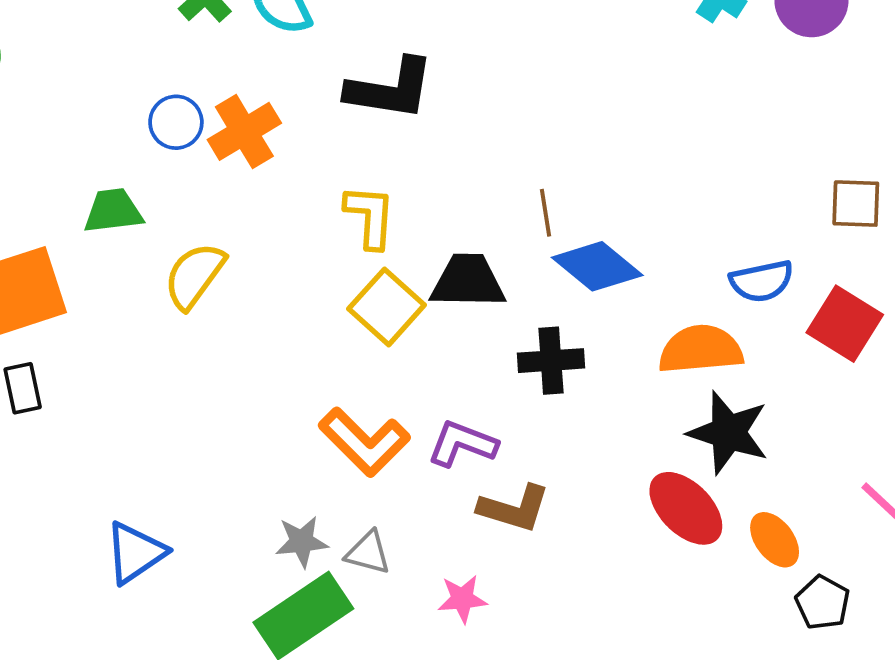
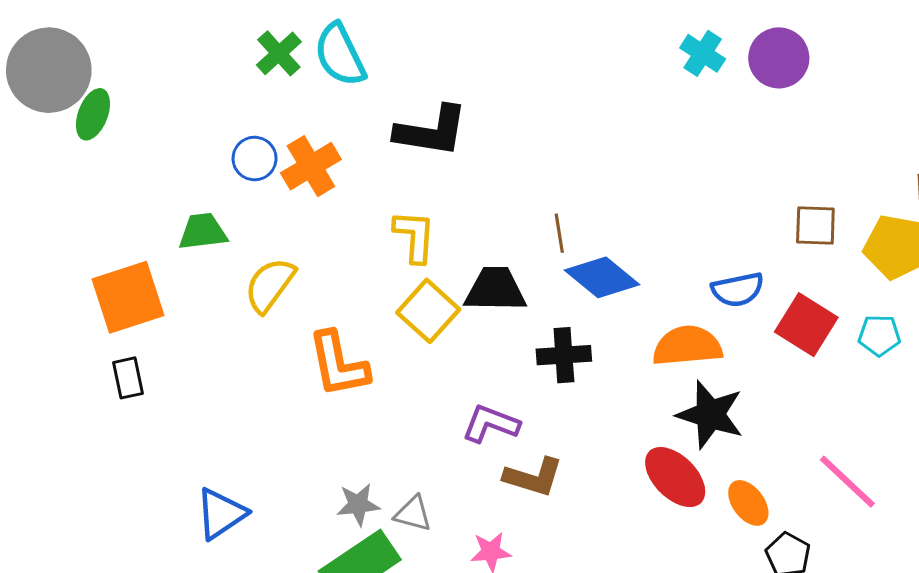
orange L-shape: (364, 442) -> (338, 364), moved, turned 34

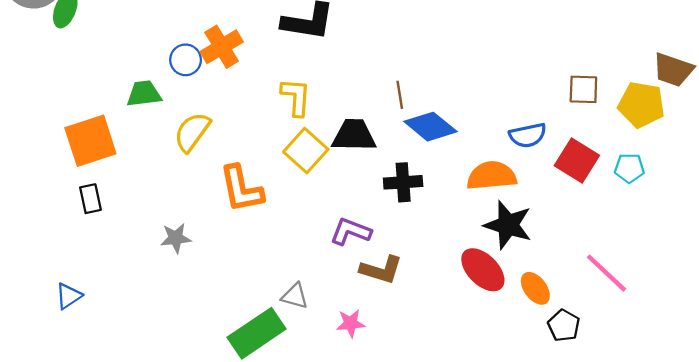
blue circle: (255, 159) -> (186, 60), moved
gray star: (358, 504) -> (176, 238), moved
blue triangle: (221, 514) -> (69, 296), moved, size x0.7

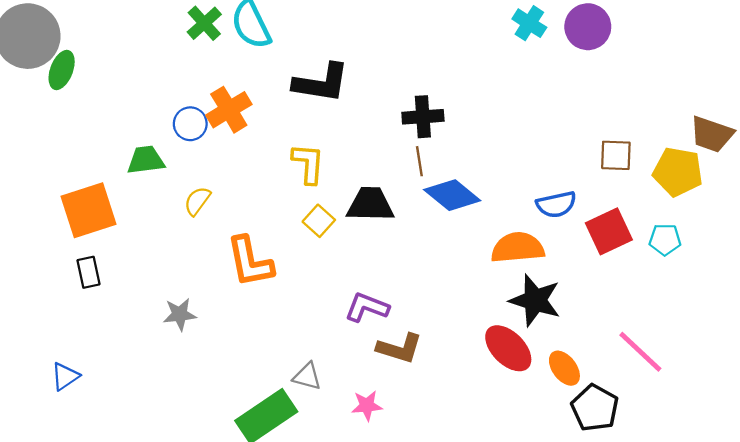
yellow semicircle: (192, 132) -> (197, 201), size x0.7
yellow square: (306, 151) -> (319, 221), size x0.7
red square: (577, 160) -> (609, 231), turned 33
black cross: (403, 182) -> (423, 117), moved
black pentagon: (564, 326) -> (595, 408), size x1.4

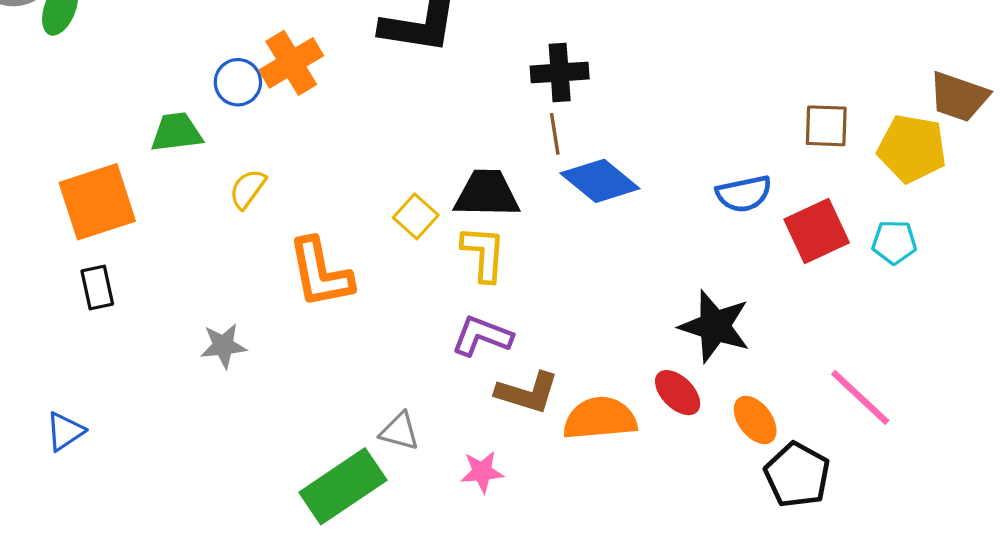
yellow L-shape: (308, 164) -> (484, 254), moved
orange semicircle: (518, 248) -> (600, 418), moved
red ellipse: (508, 348) -> (678, 393), size x0.7

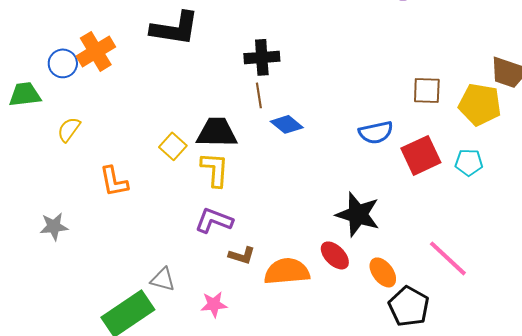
blue diamond: (600, 181) -> (287, 124), size x0.7
orange L-shape: (320, 273) -> (114, 181), size x0.7
brown L-shape: (527, 393) -> (242, 255), size x0.7

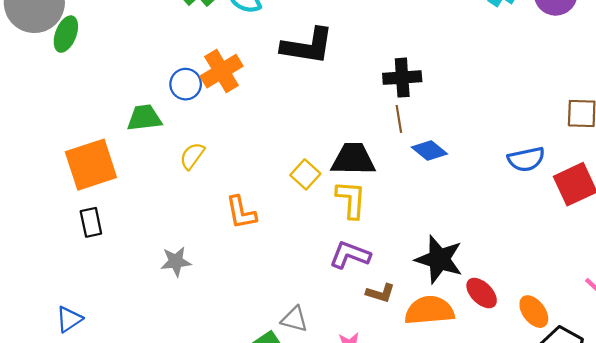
black star: (358, 214) -> (439, 259), moved

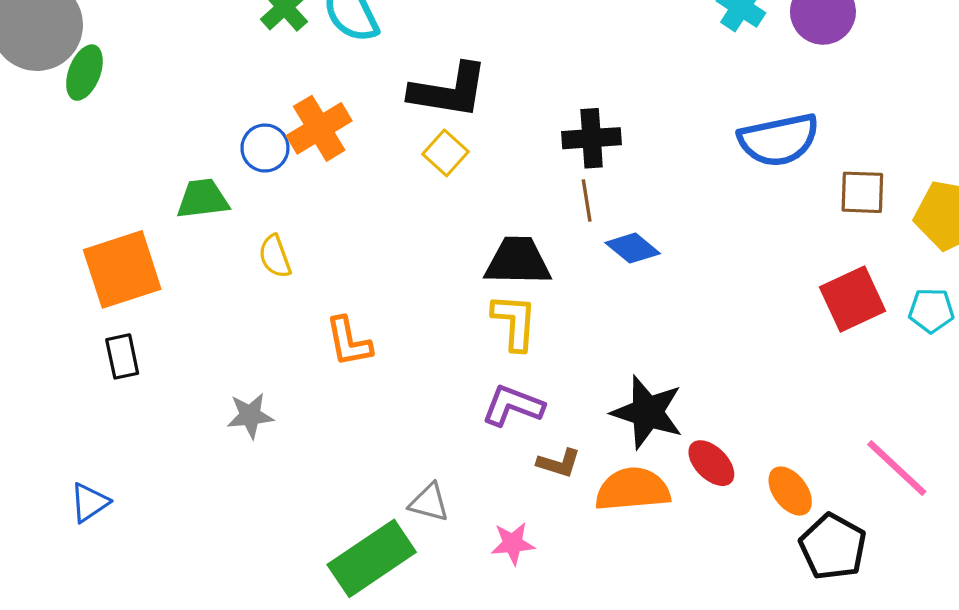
yellow semicircle: (192, 156) -> (275, 256), turned -56
blue semicircle: (526, 159) -> (779, 140), moved, size x1.4
yellow square: (305, 174) -> (446, 153), moved

